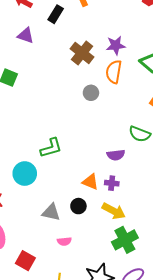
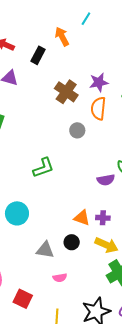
green L-shape: (51, 148) -> (43, 168), moved
purple semicircle: (116, 155) -> (106, 180), moved

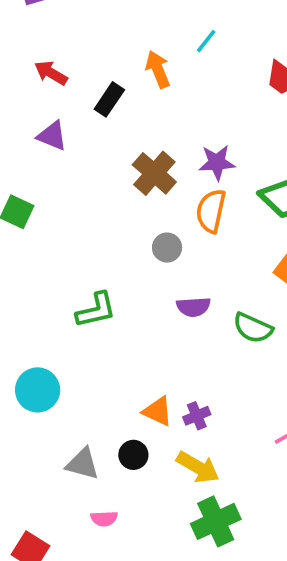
purple semicircle: (106, 180) -> (193, 307), moved
purple cross: (103, 218) -> (197, 416), turned -32

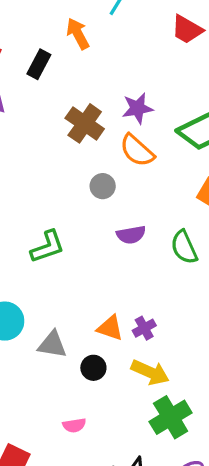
orange semicircle: (211, 211) -> (137, 150), turned -54
green semicircle: (253, 328) -> (184, 247), turned 48
gray triangle: (83, 464) -> (52, 345), moved

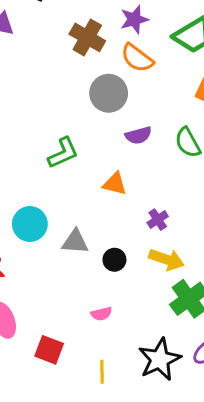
gray circle: (103, 186) -> (109, 93), size x1.6
orange triangle: (110, 328) -> (115, 184), moved

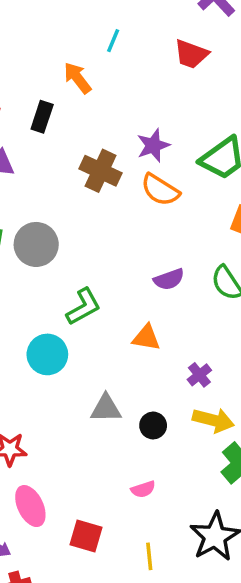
gray circle: (109, 93) -> (36, 244), moved
cyan circle: (30, 224) -> (47, 354), moved

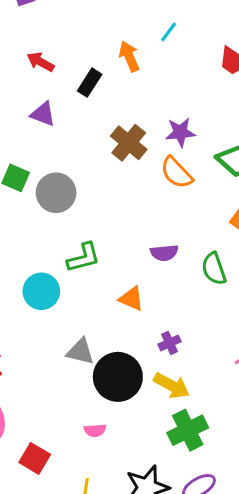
black circle: (153, 426) -> (118, 377), size x2.0

